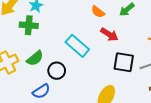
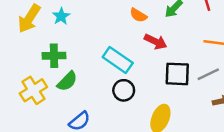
green cross: (29, 25) -> (54, 56), moved
black circle: (57, 71) -> (124, 90), moved

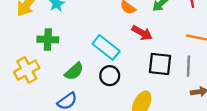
gray line: (208, 74) -> (188, 66), turned -66
green semicircle: (67, 81) -> (74, 71), moved

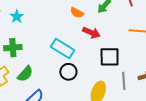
gray line: (188, 66) -> (124, 81), moved
green semicircle: (74, 71) -> (25, 74), moved

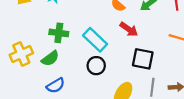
green cross: (13, 48) -> (59, 33), moved

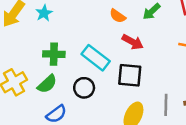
black square: (143, 59) -> (130, 75), moved
black circle: (96, 66) -> (84, 88), moved

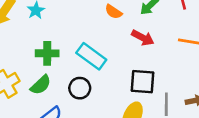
red arrow: (133, 42) -> (143, 38), moved
black square: (130, 75) -> (143, 82), moved

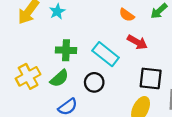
red arrow: (143, 38) -> (137, 42), moved

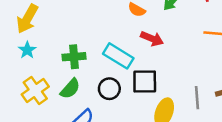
cyan star: (57, 11) -> (27, 50), moved
black square: (151, 78) -> (145, 82), moved

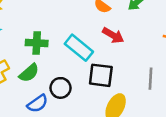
black circle: (109, 89) -> (60, 88), moved
gray line: (197, 98) -> (150, 79), moved

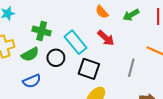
gray line: (150, 79) -> (131, 68), moved
black circle: (60, 88) -> (56, 58), moved

